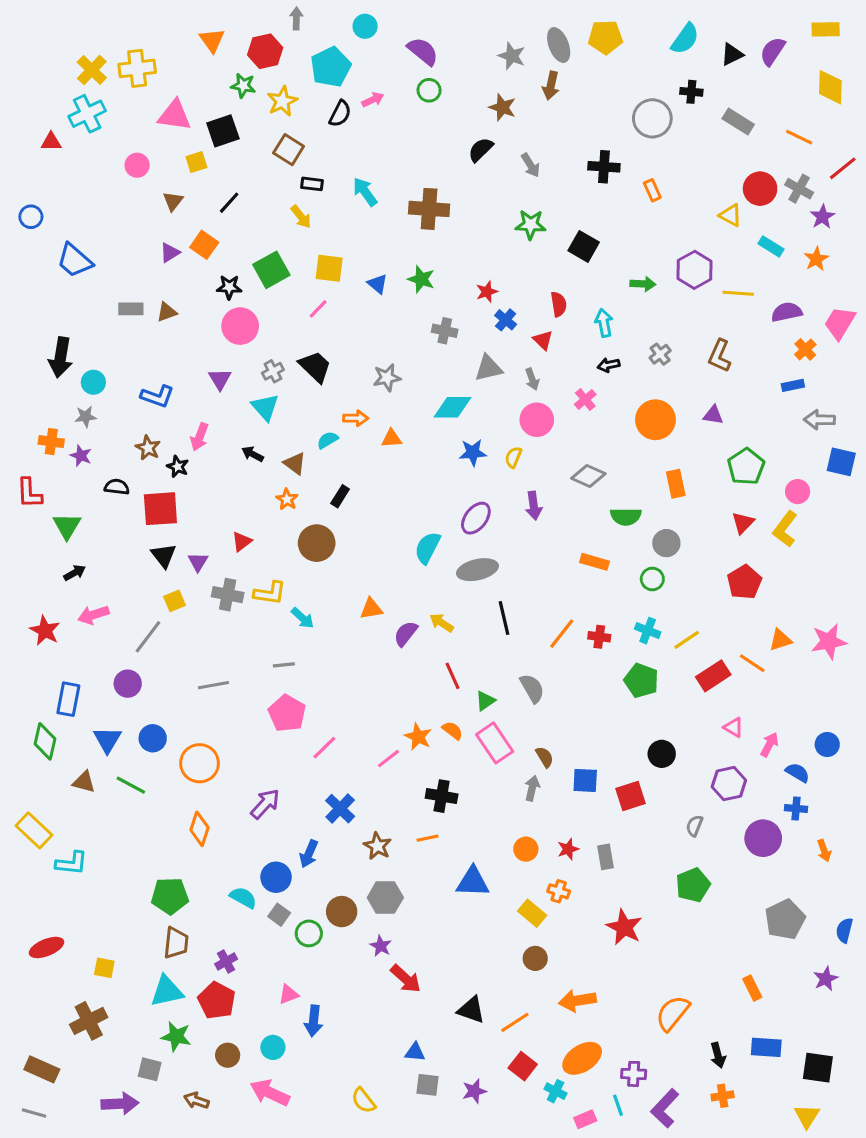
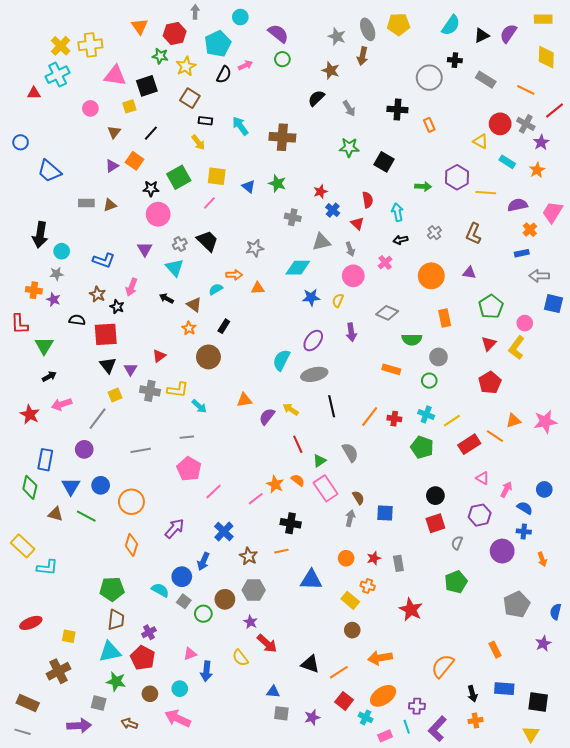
red square: (630, 796) -> (435, 523), moved
yellow semicircle: (363, 1101) -> (240, 658), moved

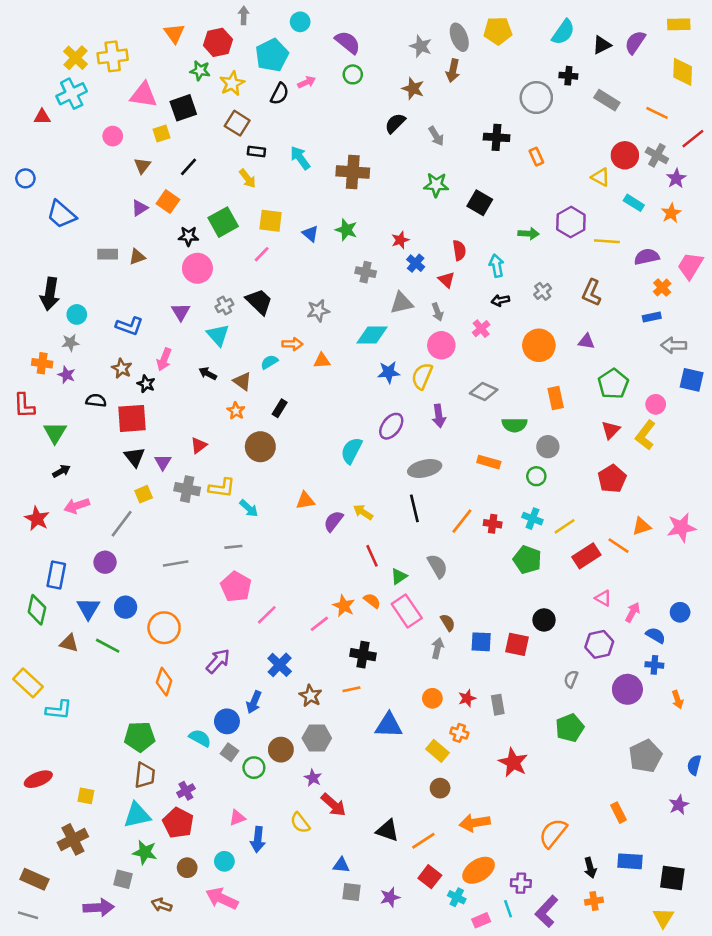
yellow semicircle: (338, 300) -> (422, 376), size x1.5
gray ellipse: (314, 374) -> (425, 469), moved
red square: (435, 523) -> (517, 644), moved, turned 30

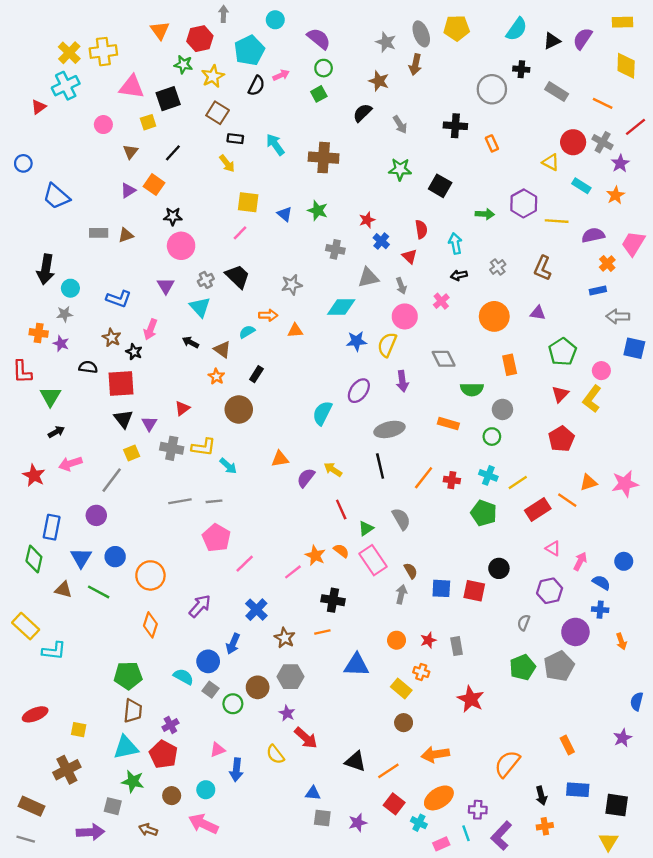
red triangle: (42, 117) -> (39, 107), turned -35
green square: (223, 222) -> (319, 94), moved, size x0.6
gray diamond: (484, 391) -> (444, 359), turned 40
gray line: (176, 563) -> (180, 501), moved
gray pentagon: (645, 756) -> (559, 666), moved

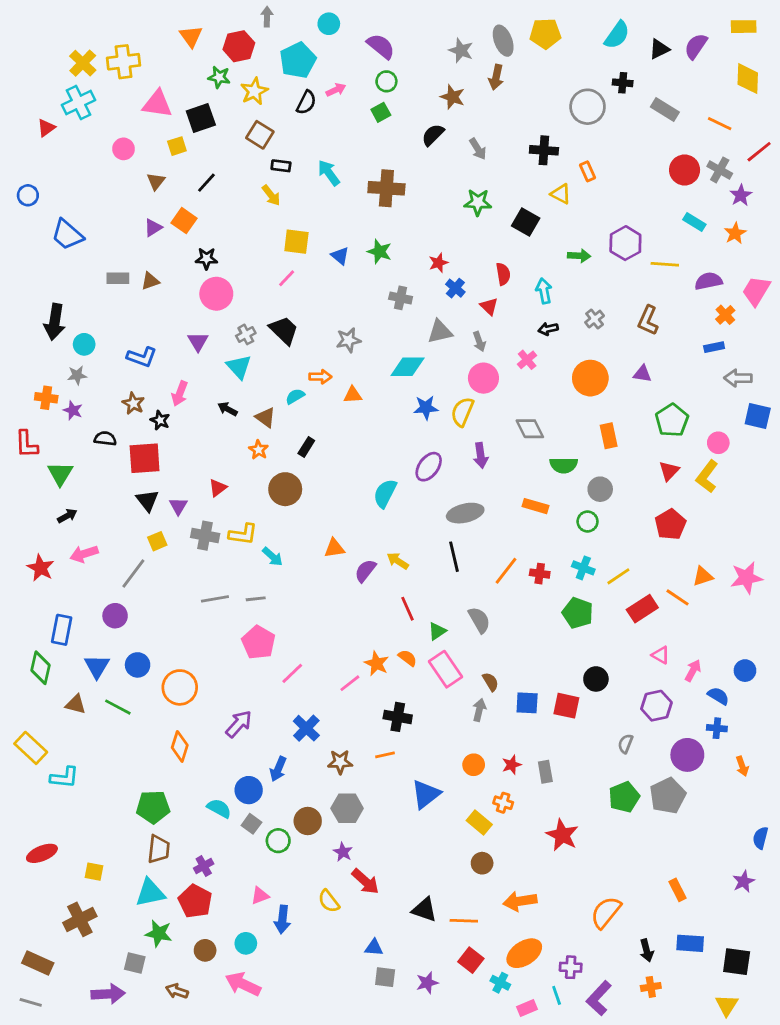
yellow triangle: (551, 162) -> (561, 194), moved
brown star: (285, 638) -> (340, 762), turned -30
blue triangle: (356, 665) -> (426, 794), turned -40
orange line: (388, 771) -> (464, 921), turned 35

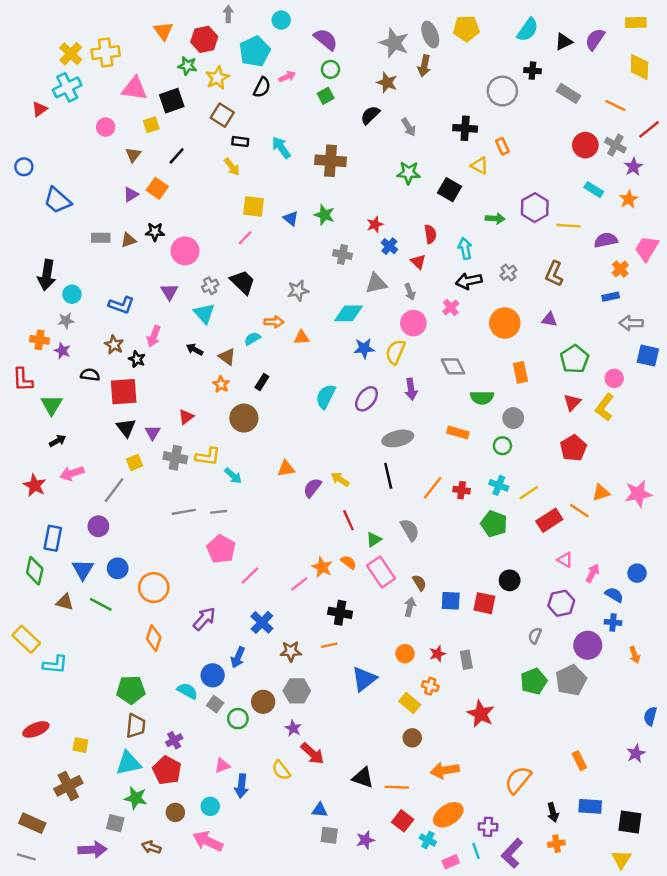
gray star: (461, 50) -> (394, 43), size x1.4
black star: (206, 259) -> (155, 232), moved
black arrow: (548, 329) -> (469, 281), size x1.5
cyan semicircle: (385, 493) -> (326, 396), moved

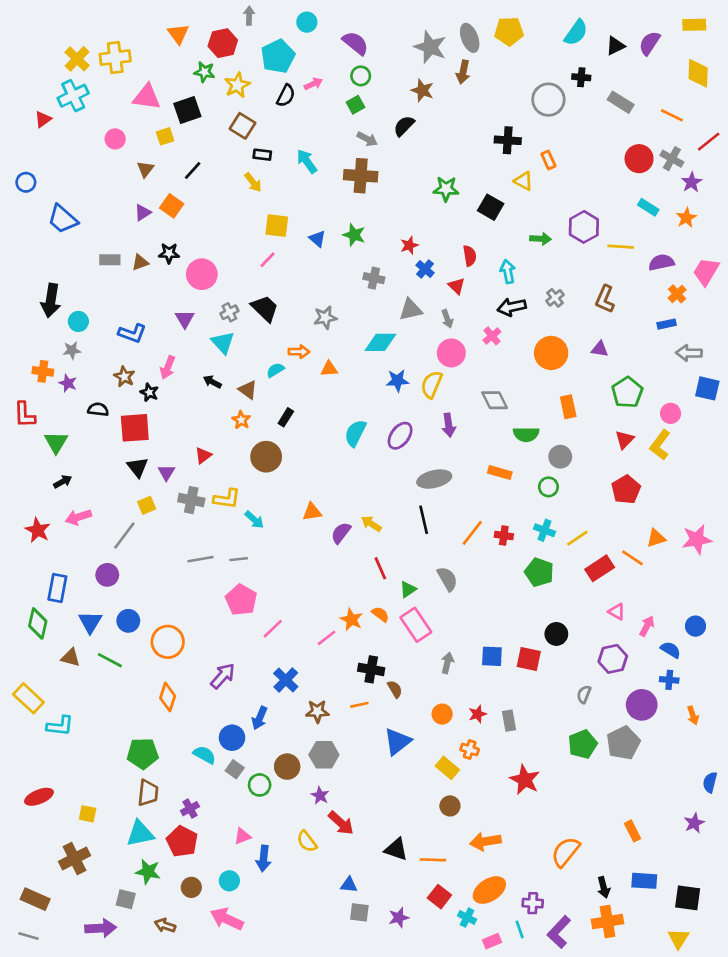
gray arrow: (409, 127) -> (367, 139), moved, turned -30
brown semicircle: (419, 583) -> (395, 689), moved
orange cross: (556, 844) -> (608, 922), size x1.6

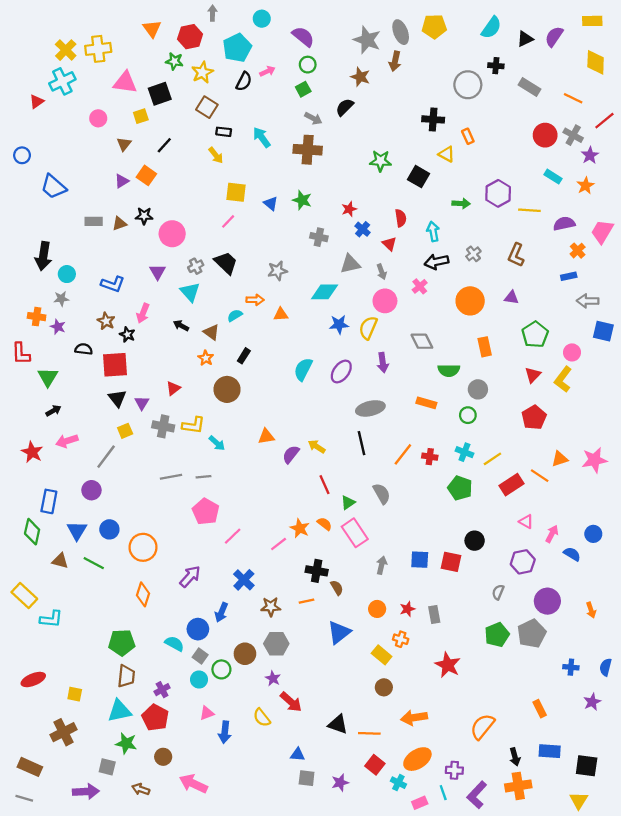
blue cross: (669, 680) -> (571, 667), moved
cyan circle: (229, 881) -> (199, 680), moved

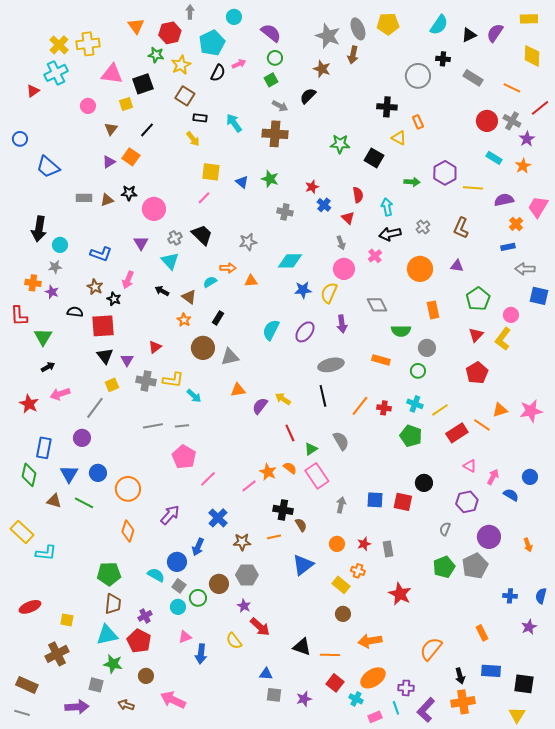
gray triangle: (350, 264) -> (230, 357), moved

